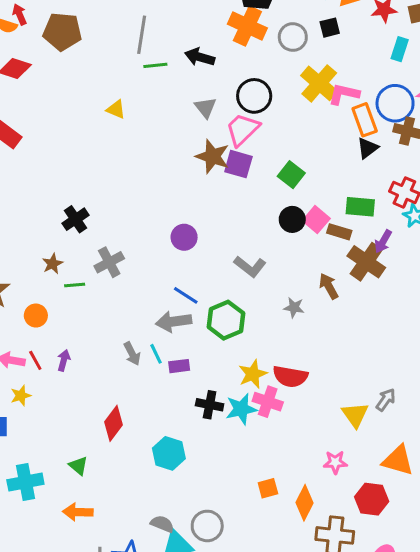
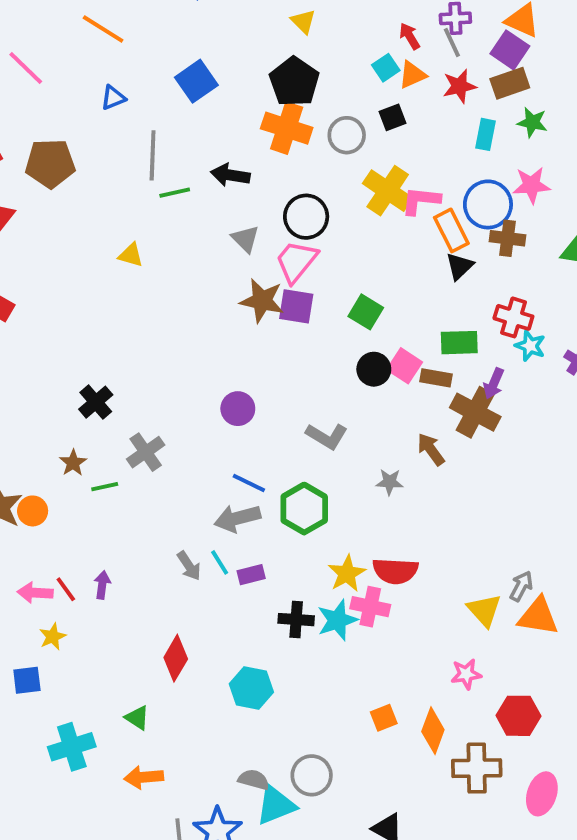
orange circle: (36, 316) -> (33, 511), moved
orange triangle: (398, 460) -> (538, 616), moved

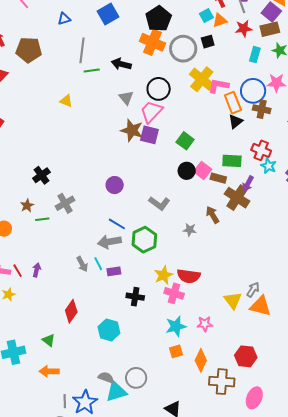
gray circle: (347, 135) -> (183, 49), size x1.4
cyan star: (337, 620) -> (176, 326), moved
pink star: (466, 674) -> (205, 324), moved

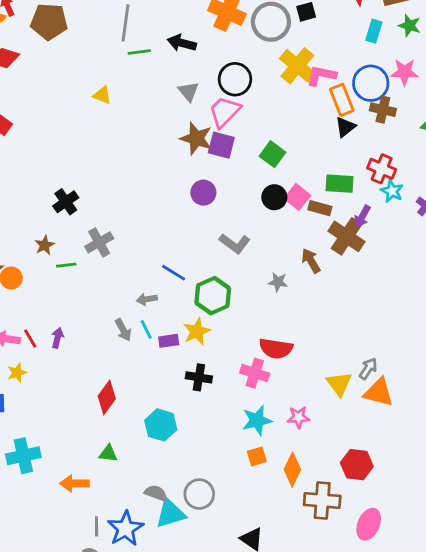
purple circle: (115, 185) -> (203, 193), moved
gray arrow: (109, 242) -> (147, 299), moved, size x0.6
yellow star: (163, 275) -> (197, 331), moved
green triangle: (49, 340) -> (108, 454), moved, turned -32

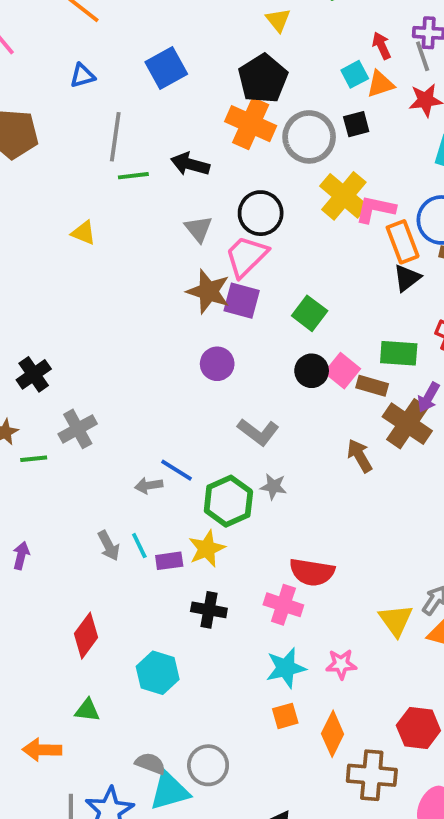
gray star: (278, 282) -> (273, 487), moved
gray arrow: (147, 299) -> (149, 485), moved

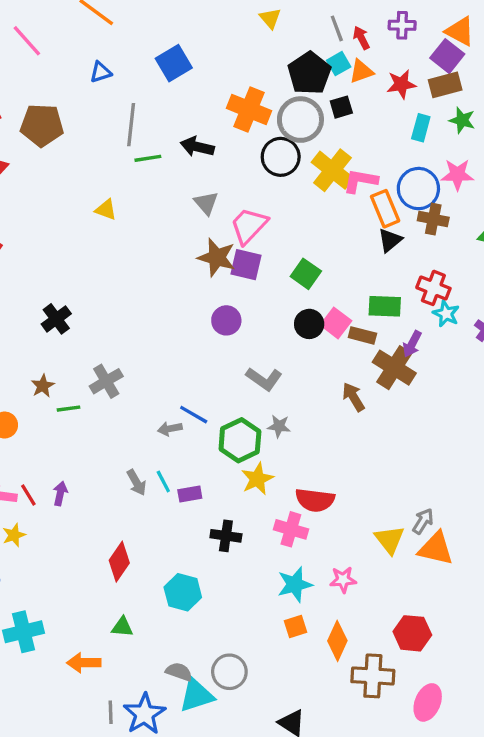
gray line: (423, 56) -> (337, 28), moved
black pentagon: (263, 79) -> (309, 73), moved
black circle: (261, 213) -> (281, 157), moved
black cross: (34, 374) -> (56, 319), moved
yellow star: (207, 549) -> (257, 479), moved

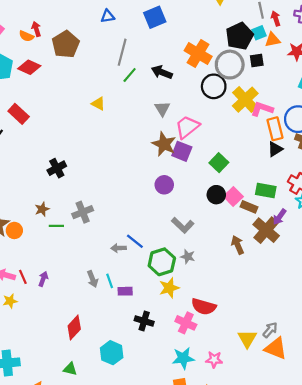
brown pentagon: (42, 125) -> (66, 44), turned 30
green line: (148, 158) -> (130, 75), turned -49

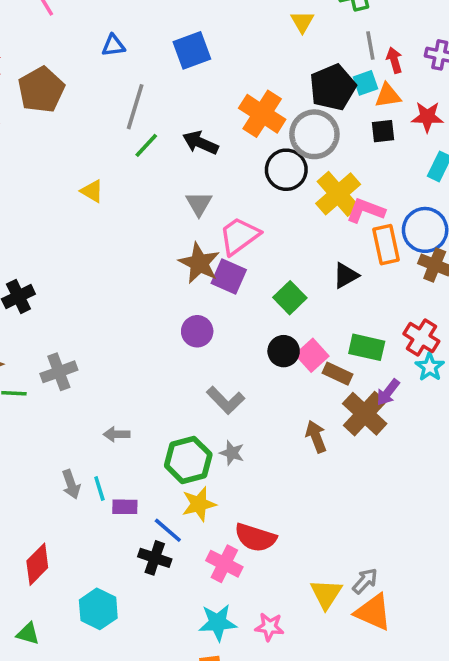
black square: (257, 60) -> (383, 131), moved
black triangle: (275, 149) -> (346, 275), moved
blue line: (135, 241) -> (168, 530), moved

